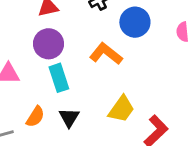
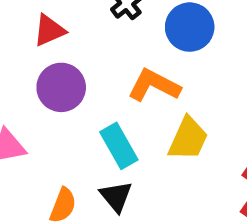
cyan rectangle: (59, 78) -> (119, 146), moved
yellow trapezoid: (121, 109) -> (188, 139), moved

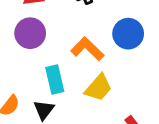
blue circle: (190, 27) -> (128, 34), moved

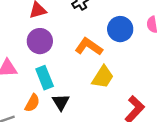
cyan rectangle: (55, 79) -> (45, 78), moved

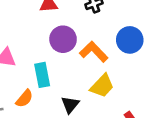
purple circle: (40, 41) -> (63, 39), moved
black triangle: (61, 102) -> (70, 105), moved

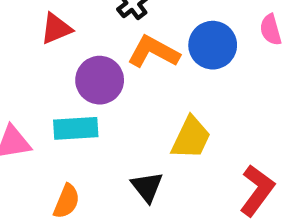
orange L-shape: (94, 52) -> (153, 52), moved
cyan rectangle: (42, 75) -> (76, 128), moved, turned -65

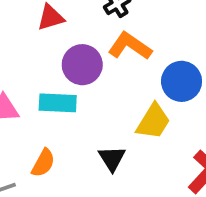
blue circle: (213, 45) -> (182, 81), moved

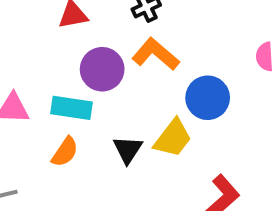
black triangle: (112, 158) -> (128, 150), moved
orange semicircle: (43, 163) -> (65, 152), moved

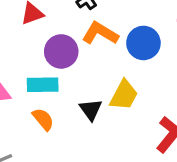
blue circle: (208, 98) -> (143, 43), moved
orange semicircle: (65, 152) -> (43, 119), turned -65

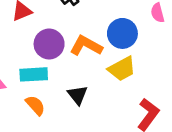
orange L-shape: (100, 33) -> (86, 46), moved
yellow trapezoid: (124, 95) -> (122, 69), moved, turned 36

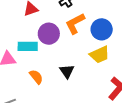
orange L-shape: (86, 46) -> (75, 24), moved, turned -60
cyan rectangle: (34, 74) -> (28, 46), moved

